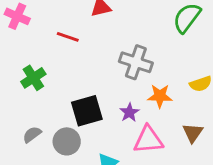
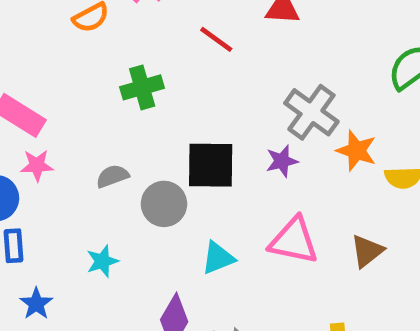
orange star: (160, 96) -> (356, 151), moved
purple star: (129, 112) -> (282, 161), moved

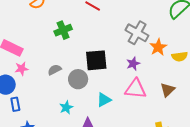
orange star: (356, 151) -> (158, 47), turned 30
purple star: (282, 161) -> (133, 64), moved
cyan star: (102, 261) -> (66, 107), moved

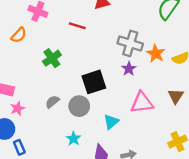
purple star: (133, 64) -> (129, 69), moved

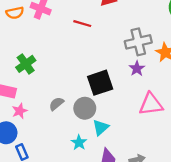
orange semicircle: (19, 35) -> (15, 13), moved, turned 35
gray cross: (130, 43) -> (138, 42), turned -30
green cross: (52, 58) -> (26, 64), moved
cyan triangle: (111, 122) -> (101, 127), moved

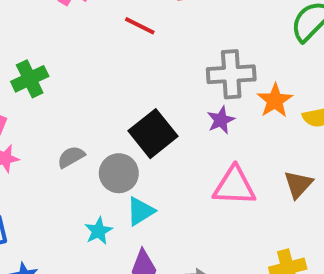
black square: (100, 83) -> (153, 134), turned -30

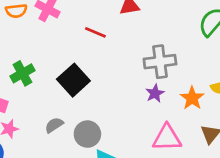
orange star: (275, 100) -> (192, 98), moved
black square: (153, 134) -> (73, 80), moved

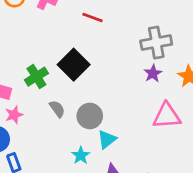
green cross: (22, 73) -> (36, 77), moved
gray semicircle: (54, 125) -> (57, 109), turned 90

